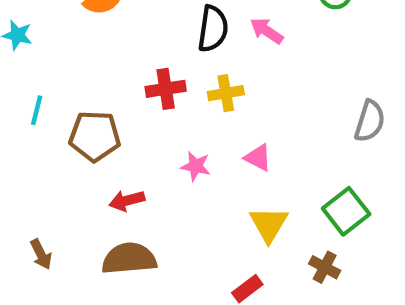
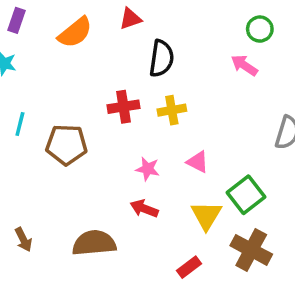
pink arrow: (267, 31) -> (244, 65), moved
red arrow: (127, 201) -> (144, 209), moved, turned 36
green square: (346, 211) -> (246, 195), moved
brown cross: (325, 267) -> (251, 250), size x1.6

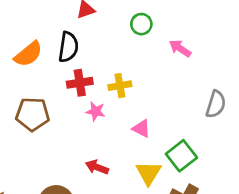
green circle: (260, 29) -> (141, 24), moved
orange semicircle: (75, 32) -> (28, 54), moved
black semicircle: (161, 58) -> (68, 47), moved
pink star: (148, 169) -> (96, 111), moved

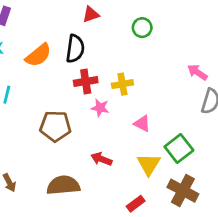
pink arrow: (180, 48) -> (197, 72), moved
brown pentagon: (33, 114) -> (55, 126), moved

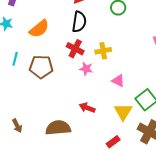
black semicircle: (75, 49) -> (79, 22), moved
red cross: (86, 81) -> (75, 49), turned 36
brown pentagon: (55, 126) -> (41, 67), moved

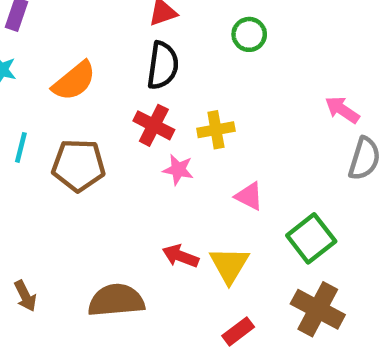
yellow triangle: (123, 112) -> (229, 265), moved

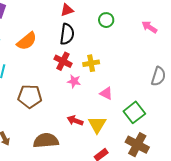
pink arrow: (342, 110) -> (149, 27), moved
brown pentagon: (79, 165) -> (30, 96), moved

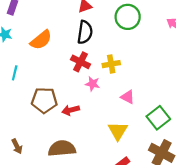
green circle: (106, 20) -> (128, 17), size x1.5
red arrow: (75, 121) -> (71, 110), moved, turned -35

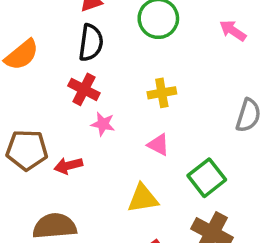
yellow cross: (111, 64) -> (162, 93), moved
yellow triangle: (118, 131) -> (143, 198), turned 50

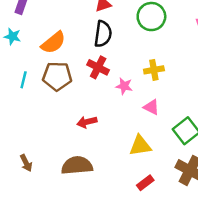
pink star: (103, 124) -> (124, 86), moved
brown pentagon: (27, 150) -> (57, 76), moved

